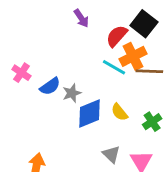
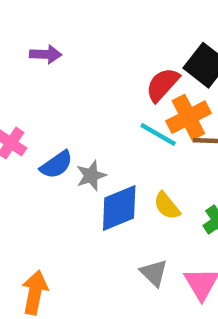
purple arrow: (81, 18) -> (46, 54), moved, turned -54

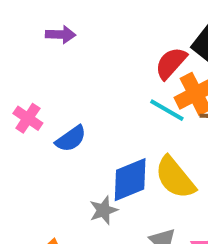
gray star: (91, 176) -> (104, 210), moved
yellow semicircle: (167, 206) -> (175, 178), size x1.6

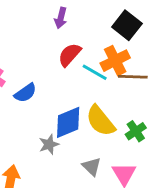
purple arrow: (61, 35) -> (61, 18), moved, turned 102
red semicircle: (171, 63) -> (70, 55), moved

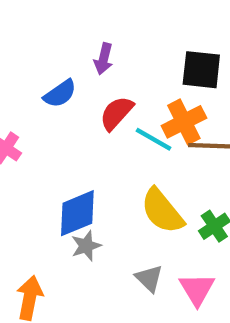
black square: (127, 25) -> (201, 70), turned -32
blue semicircle: (25, 93) -> (60, 94), moved
blue diamond: (68, 122) -> (77, 213), moved

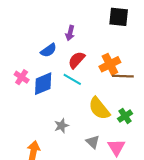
black square: (201, 70) -> (119, 17), moved
cyan line: (153, 139) -> (72, 79), moved
blue diamond: (77, 213) -> (43, 84), moved

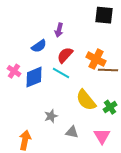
orange cross: (110, 64) -> (96, 59), turned -36
gray triangle: (93, 142) -> (72, 132), moved, turned -32

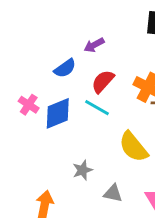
purple arrow: (59, 30) -> (94, 45), turned 48

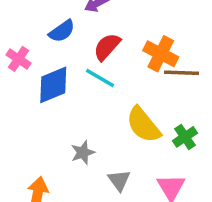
pink cross: (29, 105) -> (19, 59), moved
gray triangle: (113, 193) -> (119, 180), turned 42

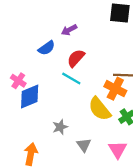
orange cross: (161, 54) -> (115, 89), moved
pink cross: (19, 59) -> (18, 81), moved
blue diamond: (53, 85) -> (30, 97), moved

